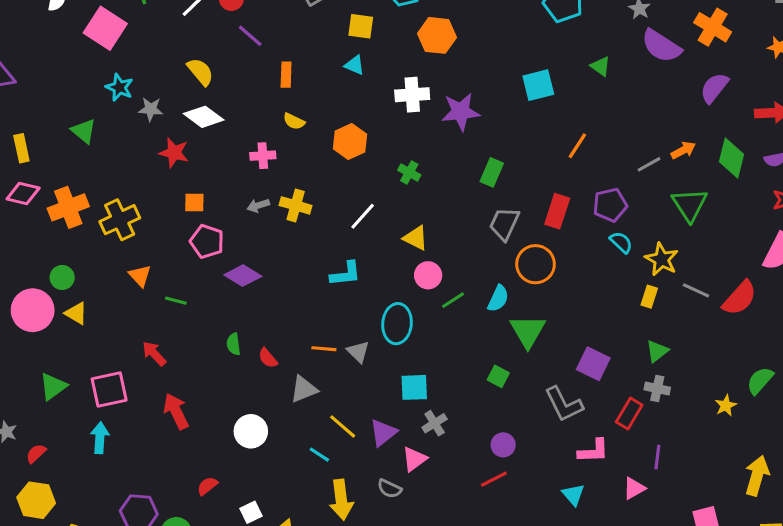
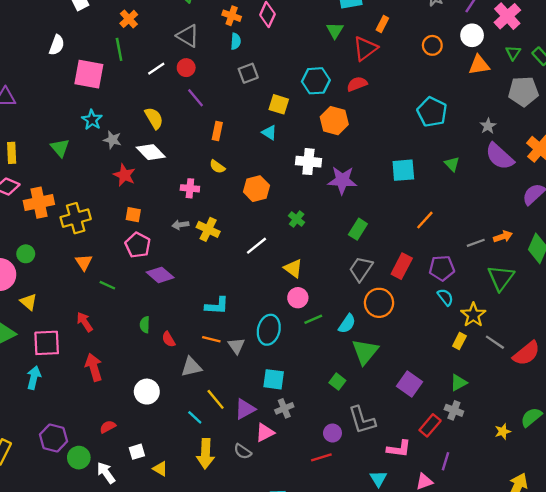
pink square: (105, 28) -> (89, 74), turned -32
cyan L-shape: (346, 274) -> (217, 306), moved
yellow triangle: (76, 313) -> (28, 302), moved
gray L-shape: (564, 404) -> (362, 420), moved

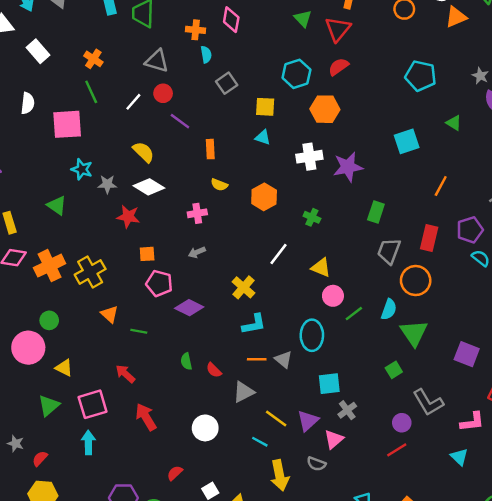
yellow cross: (208, 229) -> (243, 287), moved, turned 30
green square: (337, 382) -> (394, 370), turned 35

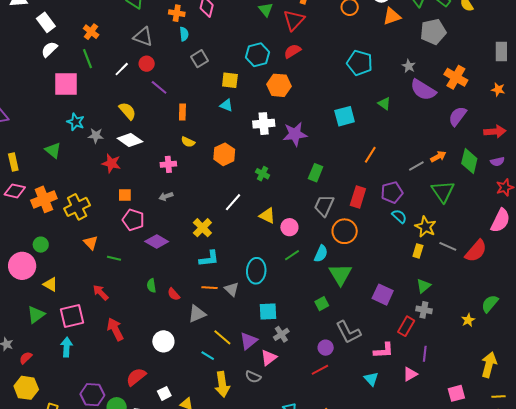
white semicircle: (28, 103) -> (49, 49), moved, turned -144
pink circle: (333, 296) -> (289, 227), moved
red semicircle: (175, 473) -> (136, 377), size x1.5

